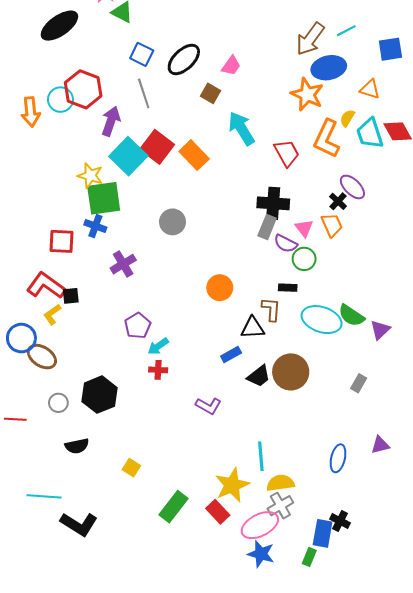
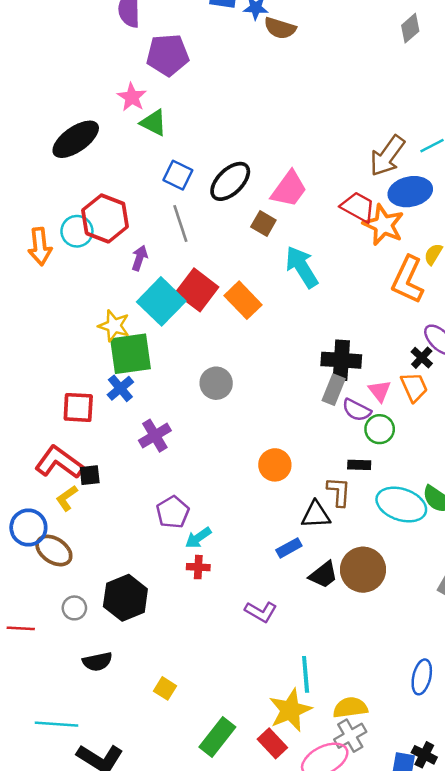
pink trapezoid: (231, 66) -> (289, 189), size x1.5
purple arrow: (111, 121) -> (140, 258), size x0.7
red trapezoid: (287, 153) -> (358, 207), moved, turned -32
blue cross: (95, 226) -> (120, 388), turned 30
cyan line: (261, 456) -> (306, 674), moved

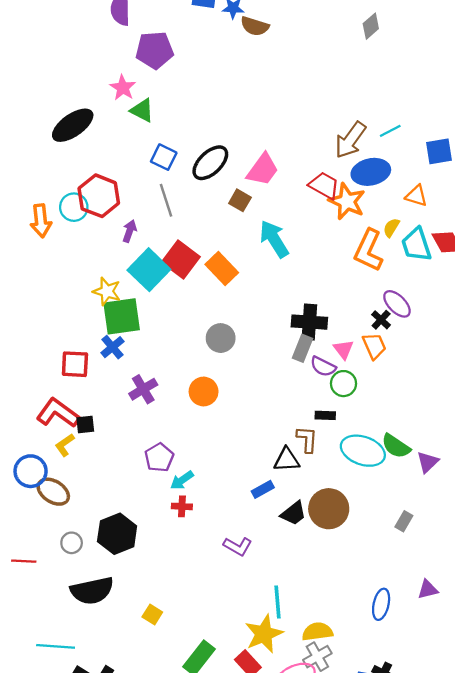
gray circle: (216, 383) -> (221, 338), moved
orange circle: (275, 465) -> (204, 391), moved
black semicircle: (97, 662) -> (92, 591), size x1.6

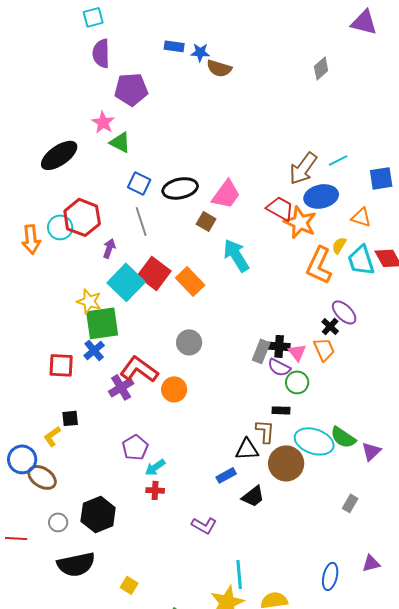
black ellipse: (210, 163) -> (180, 188), turned 32
black cross: (309, 322) -> (279, 346), moved, size x0.7
red L-shape: (58, 413) -> (139, 369), moved
brown circle: (329, 509) -> (286, 463), moved

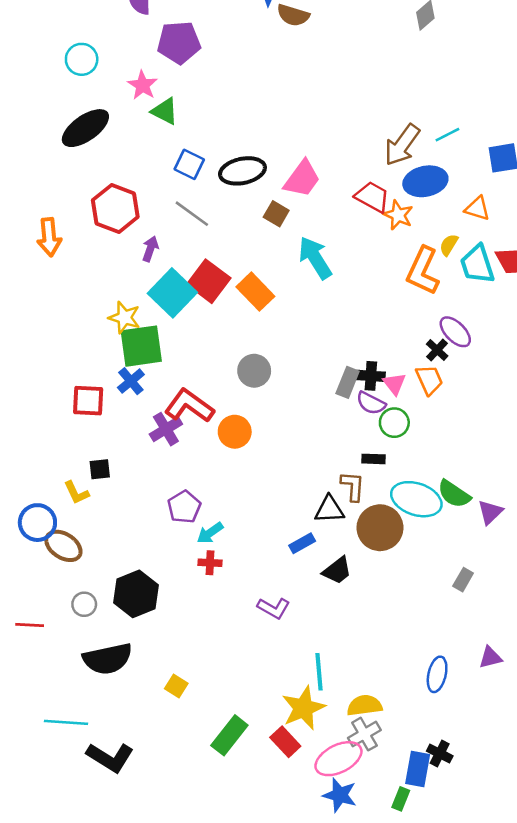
gray line: (141, 221) -> (192, 214), turned -36
orange star: (300, 222) -> (398, 215), size x0.7
cyan circle: (60, 227) -> (82, 59), moved
yellow L-shape: (52, 436) -> (76, 493), turned -80

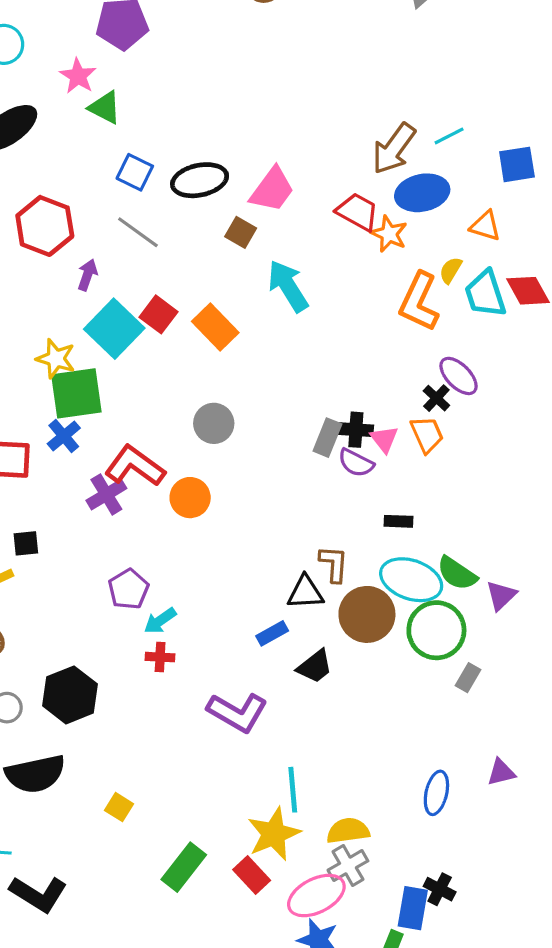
red square: (209, 281) -> (158, 314), size x0.7
green circle: (394, 423) -> (436, 630), moved, size x1.6
black rectangle: (374, 459) -> (399, 521), moved
purple L-shape: (274, 608) -> (237, 712), size x1.5

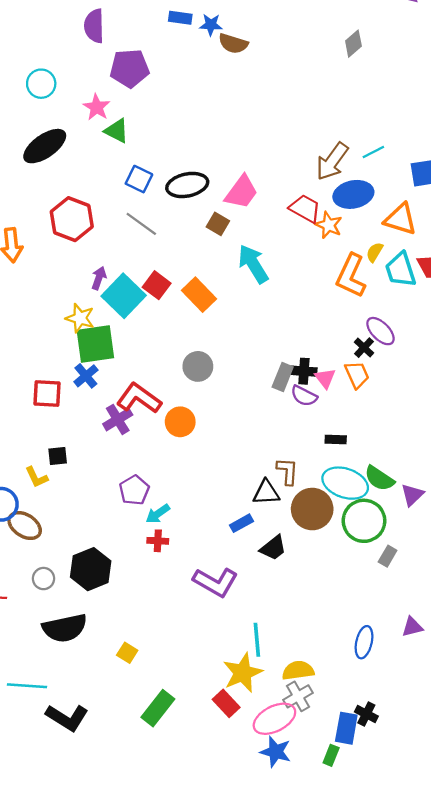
orange triangle: (485, 226) -> (401, 219), size x1.4
purple arrow: (87, 275) -> (99, 278), moved
green rectangle: (184, 867) -> (158, 708), moved

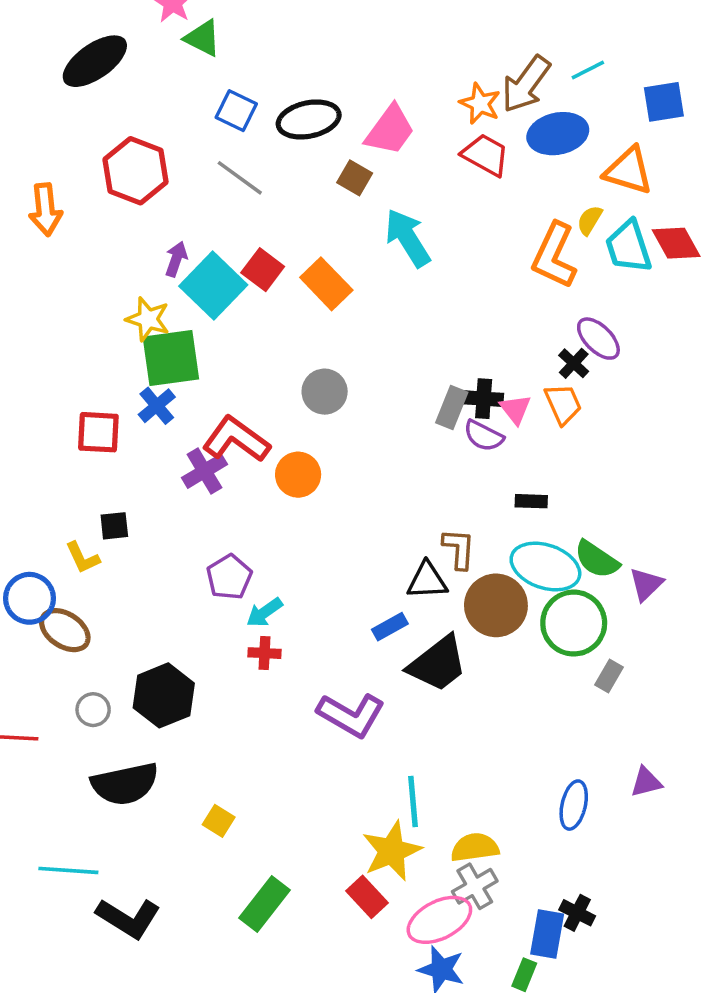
orange star: (329, 225) -> (480, 104), moved
black trapezoid: (273, 548) -> (438, 664), size x1.5

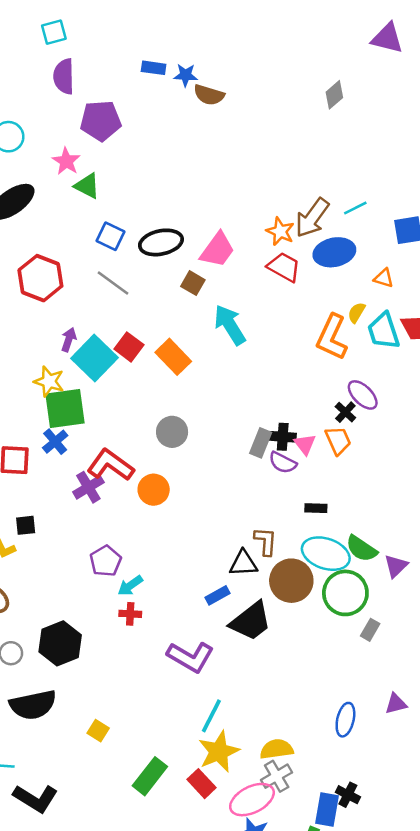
orange triangle: (628, 171) -> (384, 278), size x0.6
cyan line: (413, 802) -> (211, 716), moved, turned 32
green rectangle: (264, 904) -> (150, 776), moved

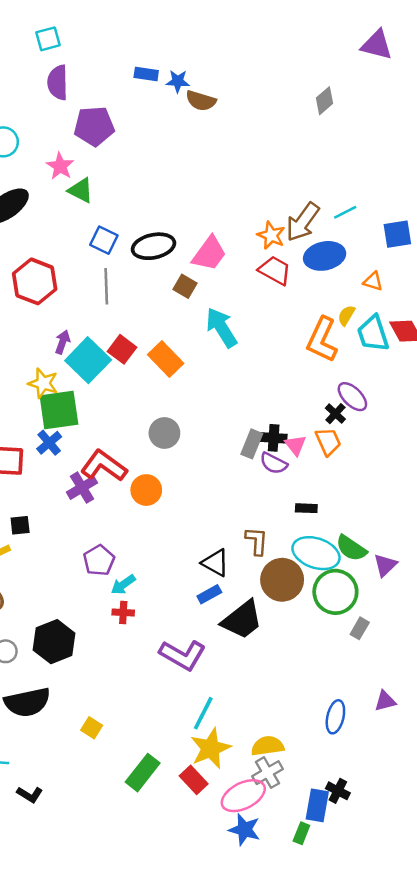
gray line: (113, 283) -> (106, 286), turned 52
black triangle: (243, 563) -> (215, 563), moved, turned 32
black L-shape: (36, 798) -> (30, 794), size x0.6

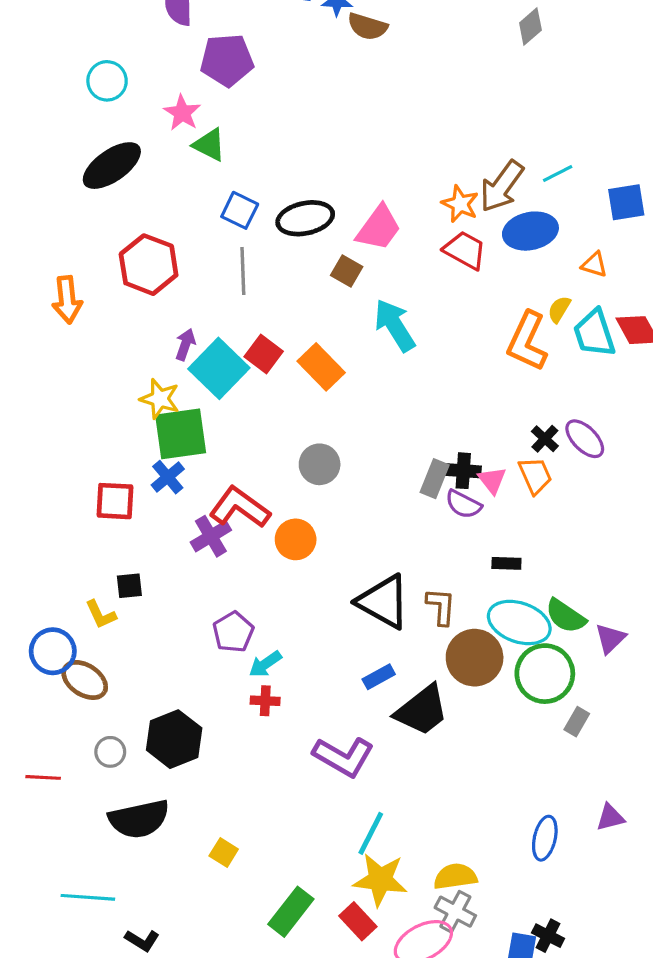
purple ellipse: (352, 397) -> (585, 439), moved
black triangle: (215, 563) -> (383, 602), moved, size x1.5
yellow star: (211, 748) -> (380, 880), turned 30
gray cross: (268, 773) -> (455, 912), turned -32

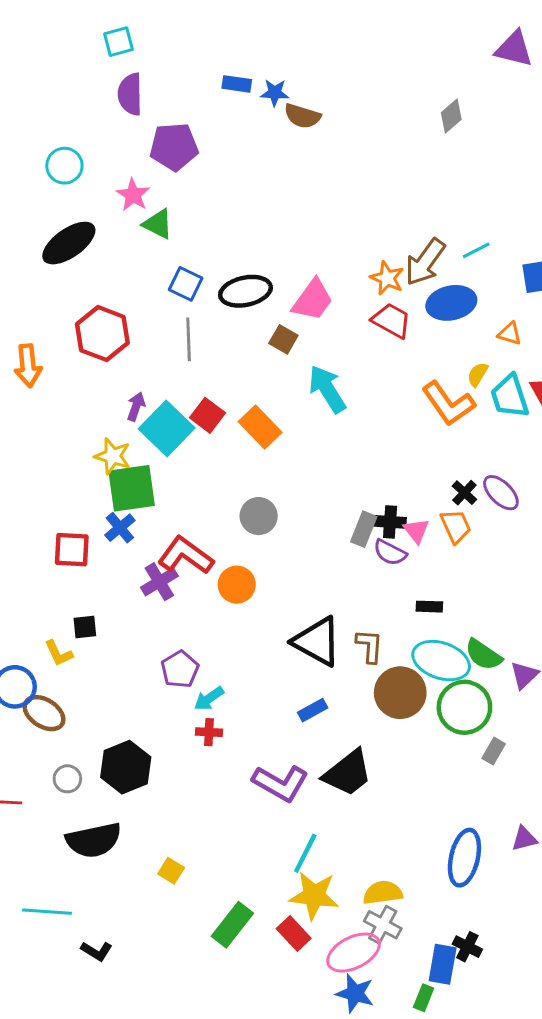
orange L-shape: (527, 341) -> (448, 404), turned -60
black trapezoid: (422, 710) -> (348, 773), moved
blue ellipse: (545, 838) -> (464, 858), size x1.4

